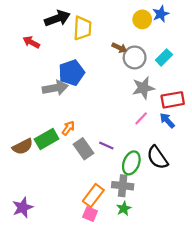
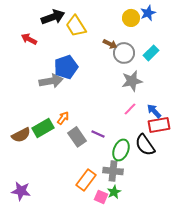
yellow trapezoid: (82, 28) -> (76, 26), turned 145
red rectangle: (173, 100) -> (159, 125), moved
purple star: (23, 207) -> (21, 191), turned 30
pink square: (90, 214) -> (101, 197), moved

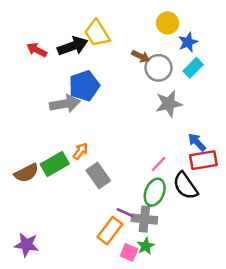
blue star: (148, 13) -> (188, 42), moved
black arrow: (53, 17) -> (73, 46), moved
pink line: (130, 109) -> (159, 164), moved
purple line: (98, 134) -> (125, 213), moved

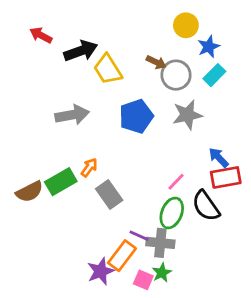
yellow trapezoid: (97, 33) -> (108, 69), moved
red arrow: (37, 50) -> (41, 35), moved
blue pentagon: (84, 86) -> (136, 116), moved
purple star: (26, 245) -> (101, 271), moved, turned -30

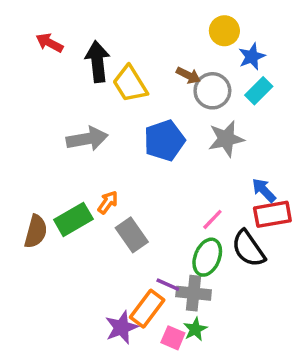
black arrow: (81, 51) -> (97, 62), turned -76
brown semicircle: (30, 192) -> (36, 231), turned -48

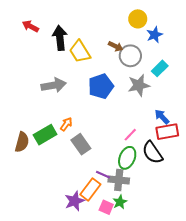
cyan rectangle: (259, 91) -> (160, 68), moved

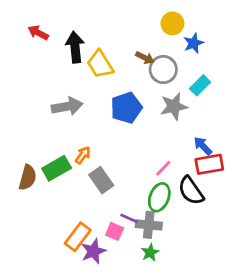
orange rectangle: (90, 189) -> (78, 237), moved
pink square: (106, 207) -> (115, 231), moved

